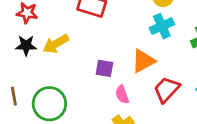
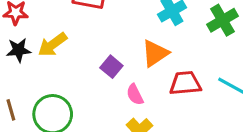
purple square: (104, 68) -> (111, 67), turned 36
red trapezoid: (166, 89) -> (185, 83), turned 48

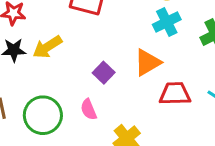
pink semicircle: (135, 95) -> (89, 109), moved

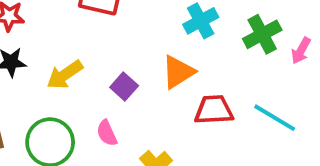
yellow arrow: (47, 47) -> (65, 75), moved

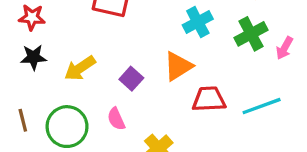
cyan line: (275, 118) -> (262, 106), turned -51

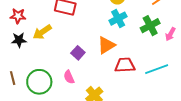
yellow arrow: (80, 68) -> (42, 32), moved

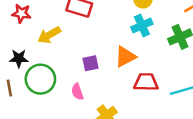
black star: (19, 40) -> (19, 58), moved
purple square: (78, 53) -> (90, 63), turned 32
green circle: (39, 82) -> (40, 79), moved

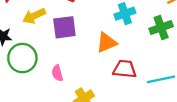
purple square: (90, 63) -> (64, 27), moved, size x1.5

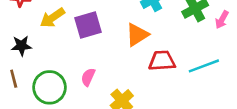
green circle: (22, 58) -> (49, 87), moved
pink semicircle: (57, 73) -> (88, 77), turned 49

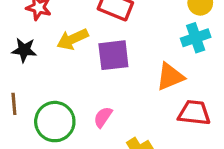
black star: (21, 46) -> (24, 50), moved

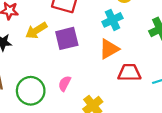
cyan cross: (196, 38) -> (112, 20), moved

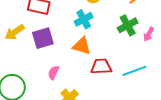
orange triangle: (109, 49) -> (82, 46), turned 48
pink semicircle: (65, 83) -> (53, 73), moved

